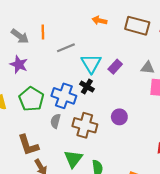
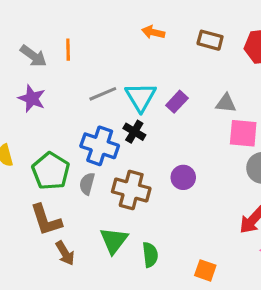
brown rectangle: (137, 26) -> (210, 40), size x0.7
gray line: (66, 48) -> (103, 94), moved
green pentagon: (31, 99) -> (51, 171), moved

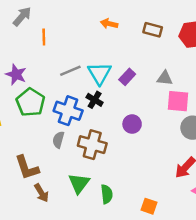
gray arrow: (33, 56) -> (22, 16), moved, turned -85
green pentagon: (51, 171) -> (31, 102), moved
purple circle: (183, 177) -> (132, 124), moved

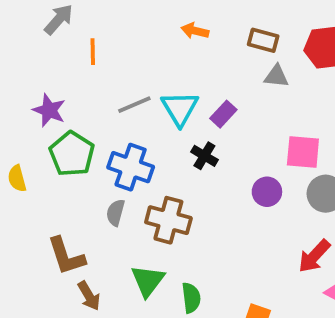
gray triangle: (165, 78) -> (276, 76), moved
black cross: (95, 100) -> (204, 156), moved
purple circle: (132, 124) -> (267, 192), moved

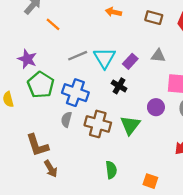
orange line: (93, 52) -> (53, 24), turned -48
gray triangle: (276, 76) -> (158, 56), moved
green triangle: (148, 281) -> (130, 125), moved

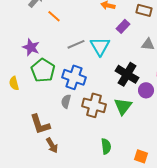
purple rectangle: (130, 61) -> (123, 26), moved
black cross: (119, 86) -> (127, 74), moved, size x1.6

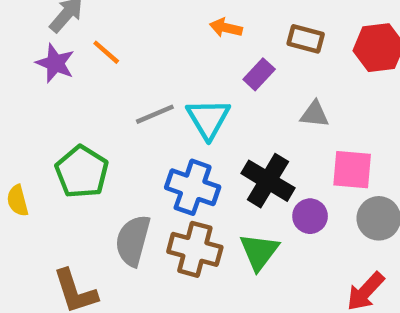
purple star: (31, 47) -> (55, 63), moved
blue cross: (74, 77) -> (193, 187), moved
gray semicircle: (66, 101) -> (133, 241), size x1.6

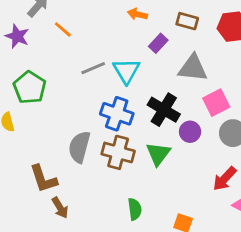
purple star: (55, 63) -> (17, 36), moved
gray triangle: (314, 114) -> (193, 68), size x1.6
pink square: (352, 170) -> (216, 103), turned -32
green pentagon: (82, 172) -> (30, 87), moved

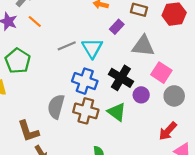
orange line: (63, 29) -> (35, 21), moved
pink square: (216, 103) -> (161, 73), turned -30
green triangle: (158, 154) -> (117, 112), turned -30

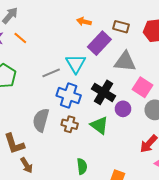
purple rectangle: (117, 27) -> (99, 43), size x1.6
gray line: (67, 46) -> (51, 73), moved
brown cross: (86, 111) -> (70, 124), size x0.7

